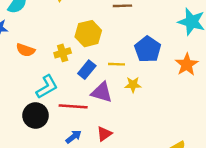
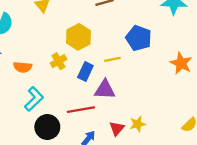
orange star: (187, 64) -> (181, 63), moved
yellow star: (133, 85) -> (138, 124), moved
cyan L-shape: (47, 87) -> (34, 99), moved

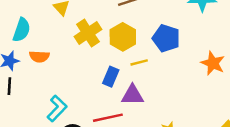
yellow hexagon: (78, 37) -> (123, 37), moved
yellow cross: (58, 61) -> (88, 33), moved, size x1.5
orange semicircle: (23, 67) -> (39, 57), moved

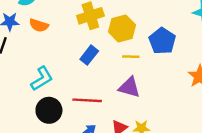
blue rectangle: (111, 77) -> (89, 55), moved
purple triangle: (132, 95) -> (129, 87), moved

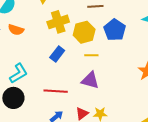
blue pentagon: (162, 41) -> (115, 30), moved
black circle: (49, 110) -> (13, 98), moved

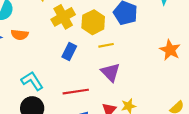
cyan L-shape: (19, 73) -> (32, 81), turned -80
purple triangle: (90, 80) -> (110, 72), turned 42

